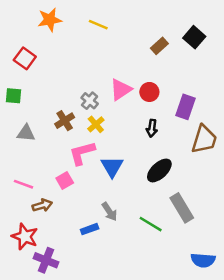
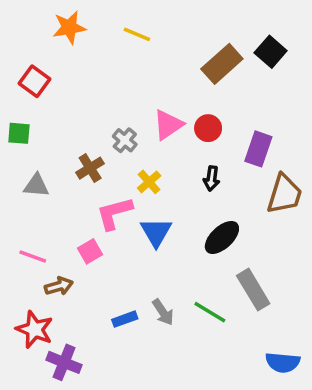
brown rectangle: (159, 46) -> (222, 64), size x1.6
yellow cross: (96, 124) -> (149, 182), moved
gray arrow: (110, 212) -> (163, 312), moved

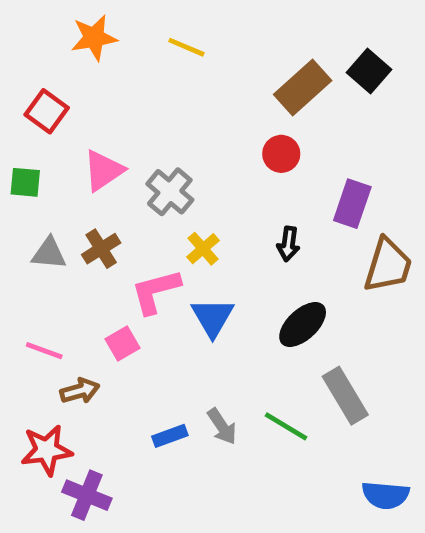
pink triangle: (168, 125) -> (103, 170), moved
red circle: (208, 128) -> (281, 154), moved
gray cross: (125, 140) -> (170, 192), size x1.4
brown cross: (90, 168) -> (101, 249), moved
red star: (35, 329) -> (47, 450), turned -30

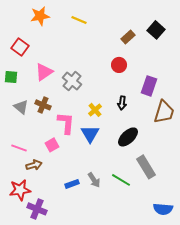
brown rectangle: (303, 87) -> (128, 37), size x0.6
brown cross: (101, 249) -> (43, 105), turned -35
yellow cross: (203, 249) -> (95, 110), moved
gray triangle: (49, 253) -> (21, 107), turned 35
pink L-shape: (156, 291) -> (66, 123), turned 110

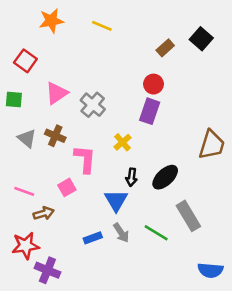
purple rectangle: (149, 86) -> (150, 111), moved
black arrow: (122, 103) -> (132, 177), moved
blue triangle: (90, 134) -> (116, 200), moved

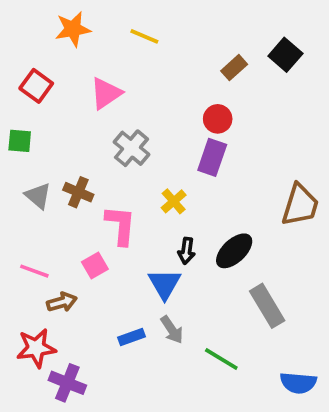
pink triangle: (57, 93) -> (106, 93), moved
green line: (156, 233) -> (221, 359), moved

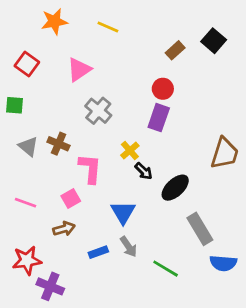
black arrow: (186, 251) -> (144, 171), moved, turned -54
brown arrow: (62, 302) -> (64, 229), moved
blue semicircle: (298, 383) -> (223, 263), moved

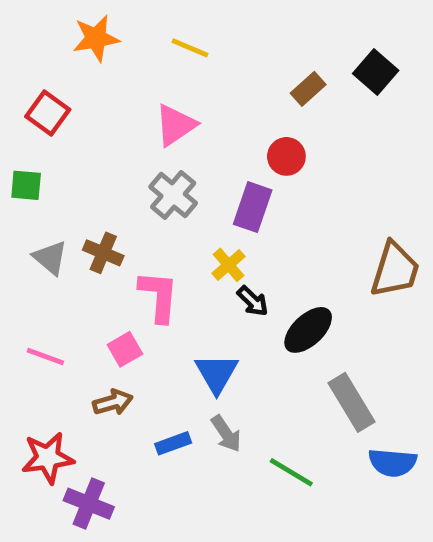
pink triangle: (79, 70) -> (176, 125), moved
purple rectangle: (159, 118) -> (253, 207), moved

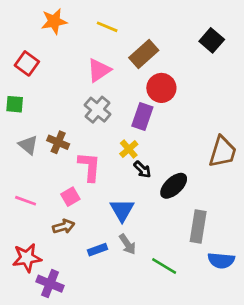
brown rectangle: (308, 89) -> (144, 54), moved, size x1.5
red circle: (286, 156) -> (161, 88), size x1.4
gray rectangle: (352, 402) -> (198, 227), turned 40

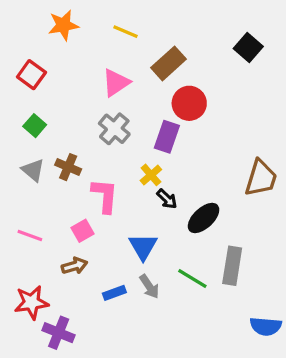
green square: (15, 104) -> (35, 126), moved, turned 36
blue semicircle: (221, 260) -> (266, 326), moved
green line: (164, 266) -> (192, 279), moved

